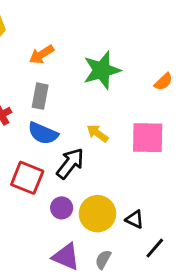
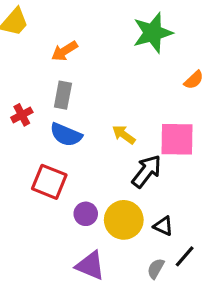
green star: (102, 70) -> (153, 33), moved
black arrow: (70, 163) -> (147, 171), moved
gray semicircle: (103, 260) -> (156, 269), moved

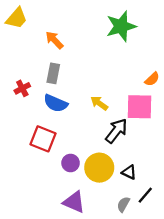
orange arrow: (64, 51) -> (54, 40), turned 78
orange semicircle: (194, 80) -> (152, 79), moved

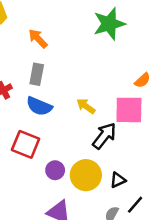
black triangle: (129, 172) -> (118, 180), turned -49

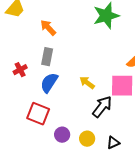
blue semicircle: (39, 106) -> (49, 83), turned 100
yellow circle: (86, 175) -> (87, 139), size x0.6

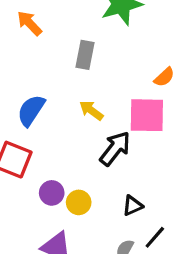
gray rectangle: (47, 57) -> (85, 55), moved
yellow circle: (87, 139) -> (79, 202), moved

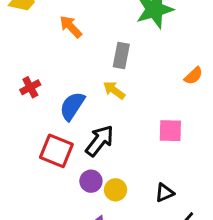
yellow arrow: (91, 110) -> (114, 90), moved
pink square: (147, 115) -> (170, 131), moved, size x0.7
black arrow: (115, 148) -> (100, 141), moved

